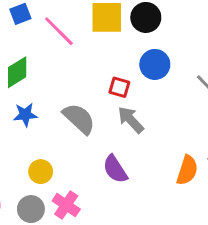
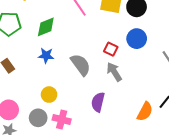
purple semicircle: (115, 169) -> (98, 102), turned 36
pink cross: (66, 205) -> (62, 119), turned -30

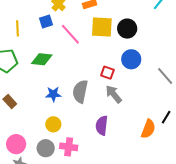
green diamond: (46, 27) -> (42, 59), turned 35
blue star: (46, 56) -> (53, 94), moved
gray semicircle: (81, 65) -> (80, 91), turned -125

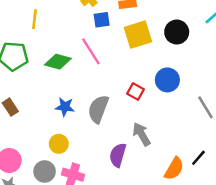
blue square: (46, 22) -> (102, 20), moved
yellow square: (102, 27) -> (138, 35), turned -30
black circle: (127, 29) -> (177, 32), moved
pink line: (70, 34) -> (91, 51), moved
gray arrow: (114, 94) -> (141, 134), moved

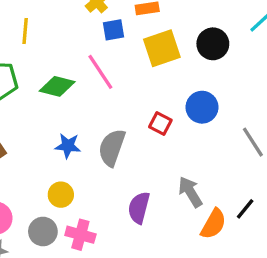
gray arrow: (141, 134) -> (190, 192), moved

